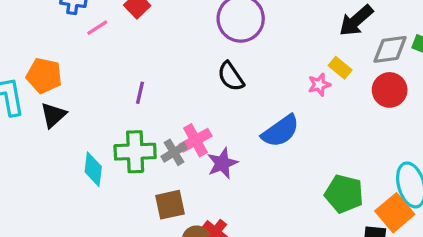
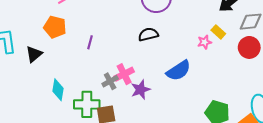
orange pentagon: (44, 76) -> (55, 27), moved
black semicircle: (231, 76) -> (148, 34), turned 108
green cross: (135, 152) -> (87, 104), moved

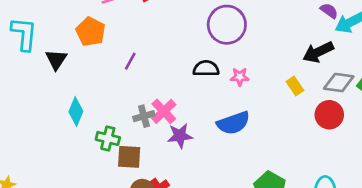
pink star: (205, 42) -> (240, 77), moved
black triangle: (34, 54) -> (56, 60), turned -30
pink cross: (124, 74) -> (164, 111), turned -30
green cross: (87, 104) -> (108, 138), size x0.7

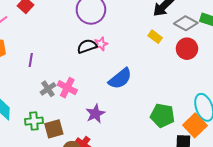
pink star: (240, 77) -> (101, 44), moved
gray diamond: (339, 83) -> (186, 23), turned 40
gray cross: (144, 116) -> (48, 89), moved
purple star: (180, 136) -> (95, 114), moved

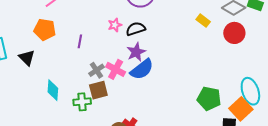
pink star: (101, 44) -> (115, 25), moved
blue semicircle: (120, 79) -> (142, 69), moved
purple star: (95, 114) -> (136, 52), moved
brown square: (54, 129) -> (98, 90), moved

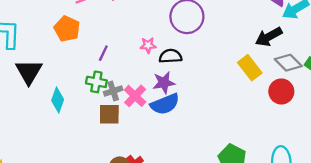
yellow rectangle: (203, 21) -> (250, 68), size x1.5
black triangle: (27, 58) -> (29, 72), moved, size x1.4
green cross: (82, 102) -> (96, 82), moved

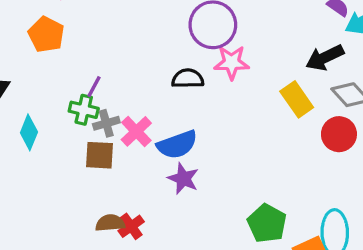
pink star: (148, 45) -> (232, 62), moved, size x1.5
purple line: (103, 53) -> (94, 87), moved
purple star: (164, 83) -> (183, 179), moved, turned 30

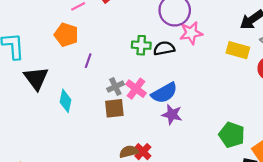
purple line: (94, 87) -> (88, 61), moved
yellow rectangle: (297, 99) -> (238, 50), turned -30
green cross: (84, 110) -> (141, 45), moved

